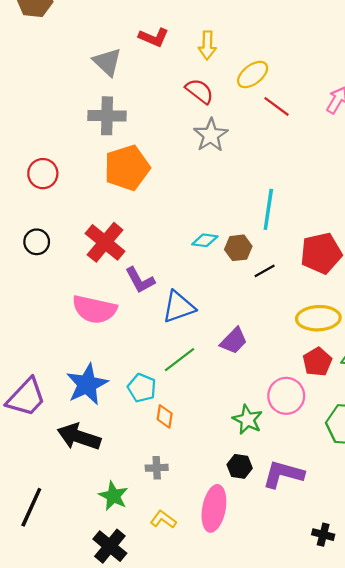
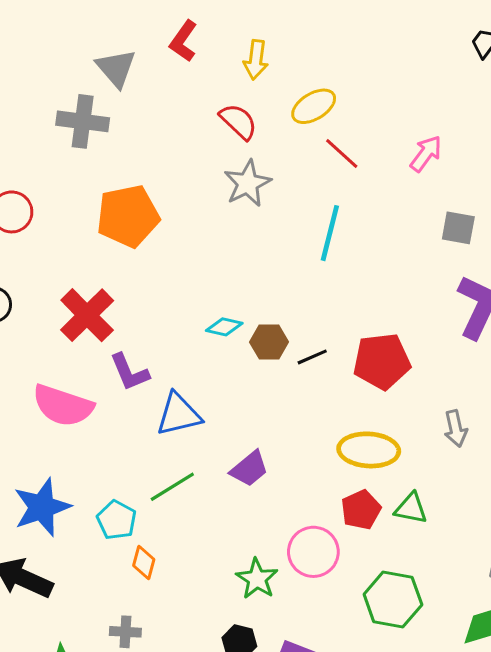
red L-shape: (154, 37) -> (183, 41), turned 96
gray cross: (107, 116) -> (83, 121), moved
cyan line: (268, 209) -> (330, 233), moved
black line: (265, 271) -> (312, 357), moved

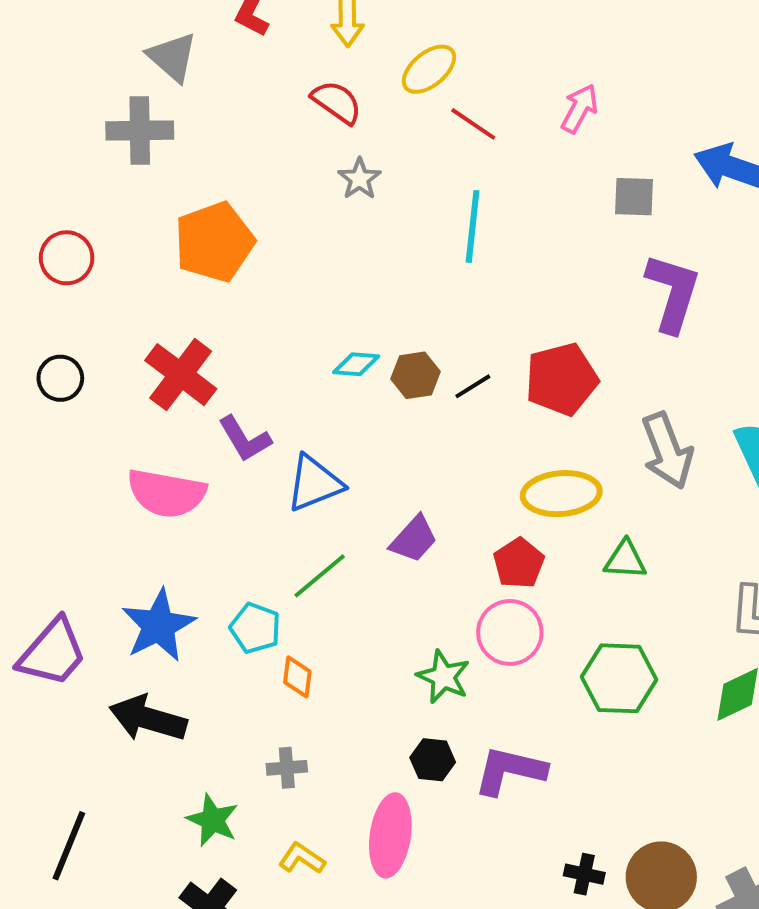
gray star: (248, 183) -> (359, 179), size x0.7
gray arrow: (456, 429) -> (667, 451), size x1.6
red pentagon: (361, 510) -> (519, 563), moved

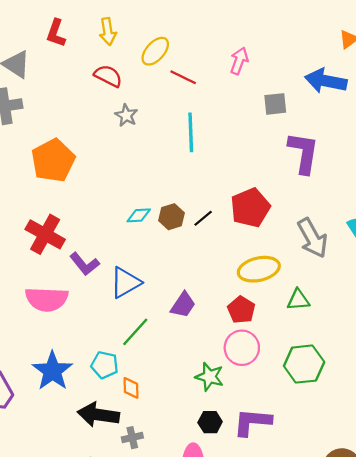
black arrow: (148, 718) -> (98, 415), moved

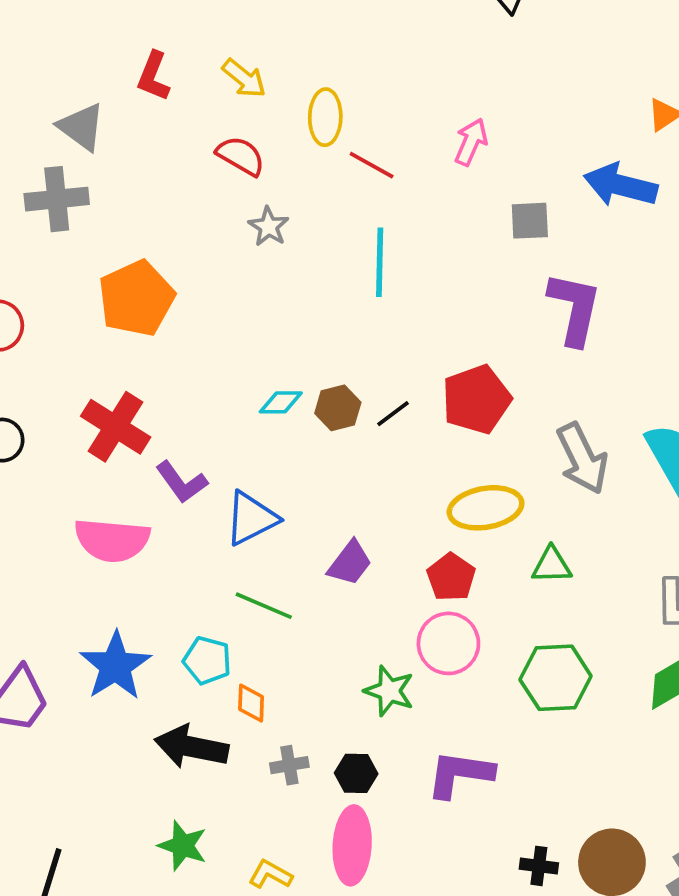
yellow arrow: (108, 32) -> (244, 78), turned -45
yellow ellipse: (155, 51) -> (325, 117), turned -44
green line: (135, 332) -> (264, 606), turned 68
black hexagon: (210, 422) -> (356, 773), moved
gray cross: (132, 438) -> (289, 765), moved

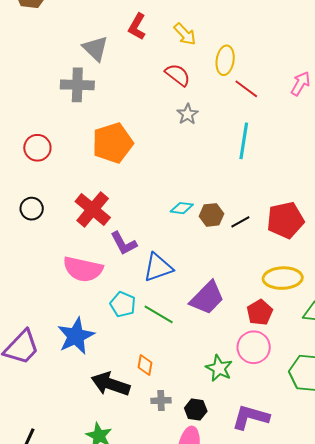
purple trapezoid: (350, 563) -> (207, 298), size x1.4
cyan pentagon: (207, 660) -> (123, 304), moved

